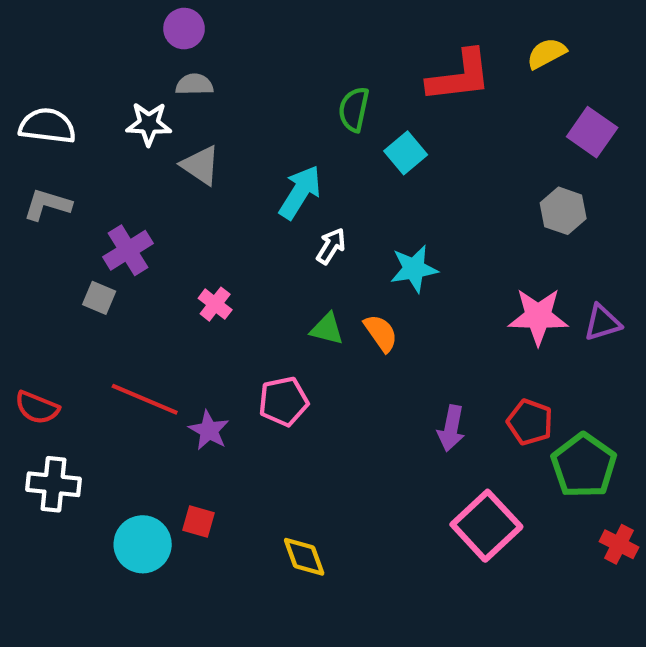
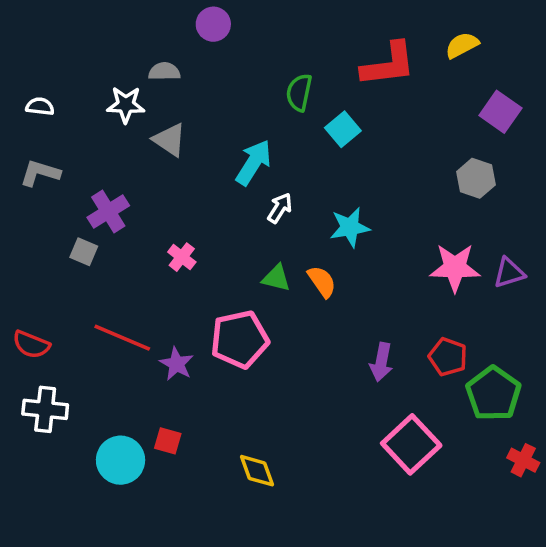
purple circle: (184, 29) -> (213, 24), moved
white semicircle: (47, 126) -> (40, 106), size x0.6
pink pentagon: (283, 401) -> (240, 339), size x1.4

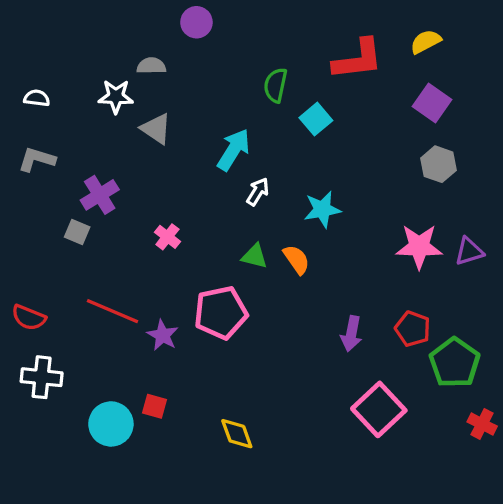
purple square: (500, 112) -> (432, 103), moved

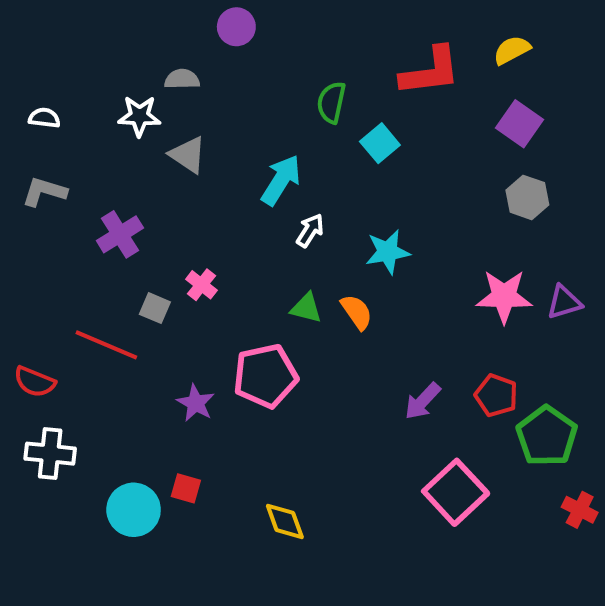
gray square: (77, 232) -> (155, 308), moved
red line: (113, 311) -> (106, 345), moved
purple arrow: (351, 334) -> (423, 401), turned 32

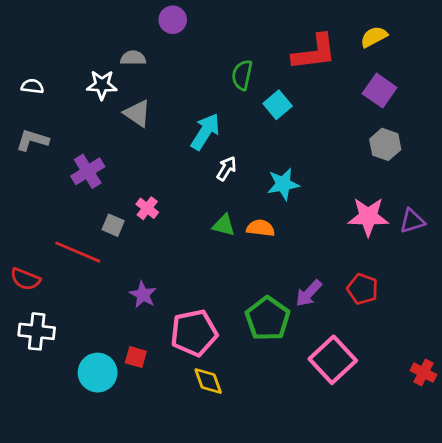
orange semicircle: (357, 312) -> (261, 228), turned -48
pink pentagon: (265, 376) -> (194, 333), moved
green pentagon: (547, 436) -> (268, 319), moved

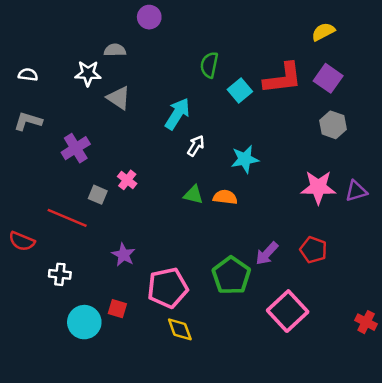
red L-shape: (314, 52) -> (283, 78), moved
white cross: (37, 331) -> (60, 274), moved, size x0.7

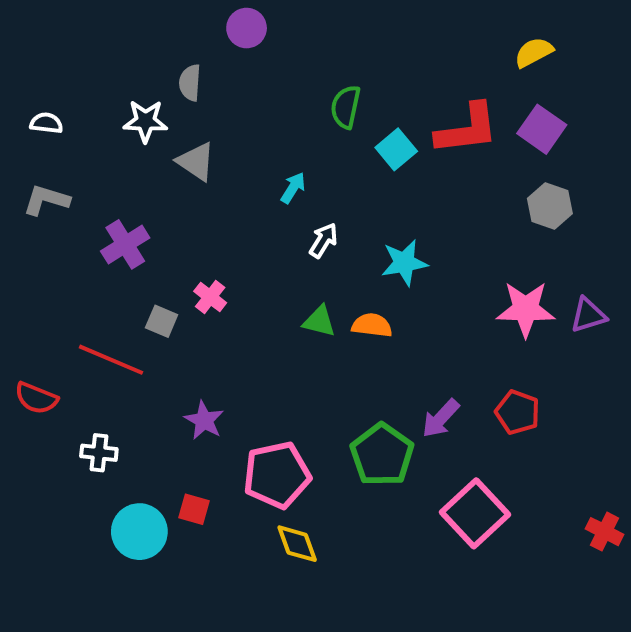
gray semicircle: (115, 50) -> (190, 83), turned -85
cyan arrow: (177, 114) -> (293, 188), size x0.6

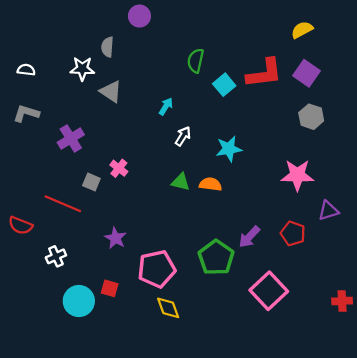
purple triangle: (588, 315) -> (328, 211), moved
white cross: (99, 453) -> (56, 256), turned -30
red cross: (604, 532) -> (342, 301), turned -30

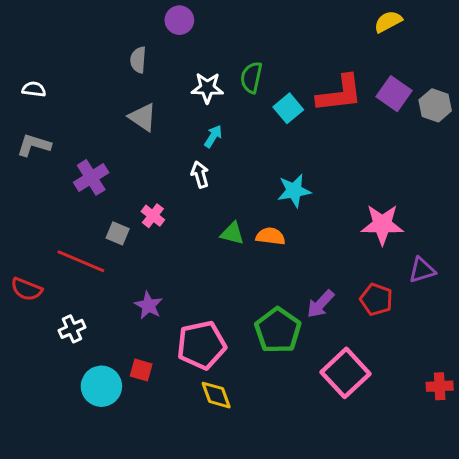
yellow semicircle: (302, 30) -> (388, 22), moved
white star: (82, 69) -> (207, 88), moved
gray hexagon: (311, 117) -> (435, 105), moved
white arrow: (183, 136) -> (200, 175), moved, turned -48

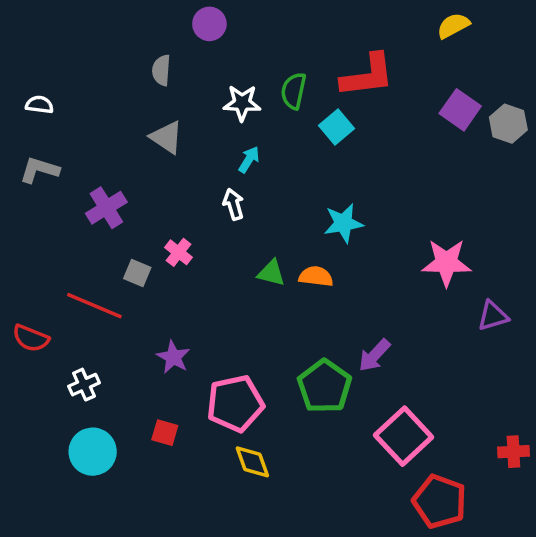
red L-shape: (340, 94) -> (367, 75), moved
red pentagon: (376, 299) -> (440, 501), moved, size x1.4
cyan circle: (101, 386) -> (93, 452), moved

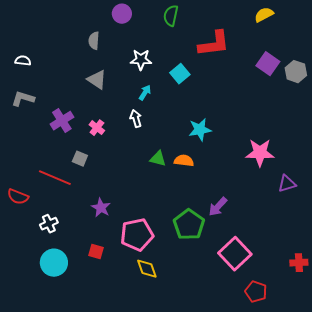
green semicircle: (294, 91) -> (171, 16), moved
cyan square: (337, 127) -> (180, 74), moved
pink cross: (179, 252) -> (97, 128), moved
red pentagon: (440, 501) -> (256, 292), size x0.7

